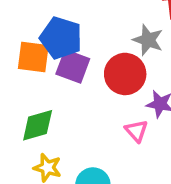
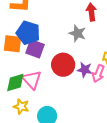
red circle: (125, 74) -> (63, 65), moved
pink triangle: (136, 131) -> (32, 80), moved, size x1.5

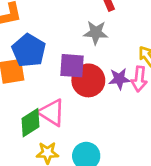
blue pentagon: (28, 33) -> (29, 50), turned 30
purple square: (35, 49) -> (72, 66), moved

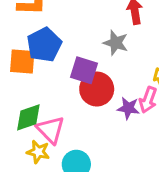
purple star: (119, 79) -> (128, 108), moved
pink triangle: (52, 113) -> (51, 130), moved

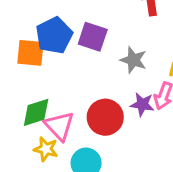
gray star: (116, 43) -> (133, 60), moved
purple square: (84, 70) -> (93, 37), moved
red circle: (97, 89) -> (105, 117), moved

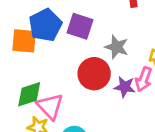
red circle: (105, 117) -> (94, 74), moved

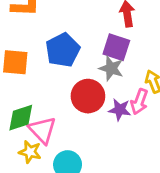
blue pentagon: (45, 25) -> (63, 50), moved
purple square: (80, 26) -> (116, 47), moved

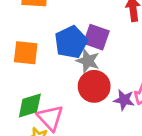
purple square: (116, 47) -> (96, 37), moved
gray star: (111, 68) -> (88, 61), moved

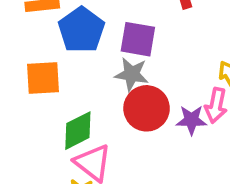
blue pentagon: (71, 42) -> (81, 30), moved
green diamond: (30, 106) -> (78, 131), moved

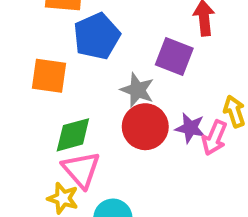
purple square: (138, 39) -> (174, 56), moved
purple star: (191, 120) -> (190, 128), moved

